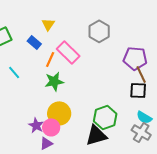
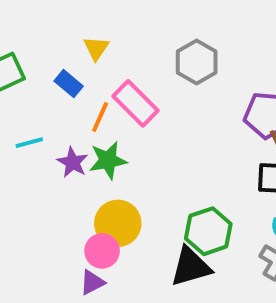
cyan line: (14, 72) -> (29, 143), turned -64
purple star: (36, 125) -> (73, 162), moved

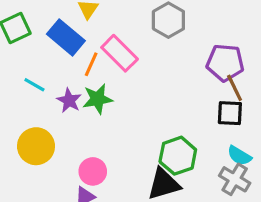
blue rectangle: (69, 84) -> (66, 37), size x1.6
cyan line: (29, 143) -> (34, 85), turned 45
yellow circle: (118, 223) -> (36, 146), moved

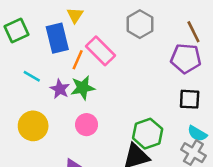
blue rectangle: (66, 37) -> (57, 38), turned 36
brown line: (235, 88) -> (193, 32), moved
pink circle: (93, 171) -> (87, 125), moved

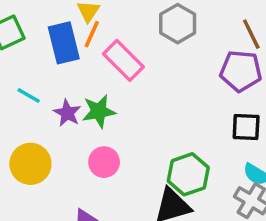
orange line: (78, 60) -> (92, 34), moved

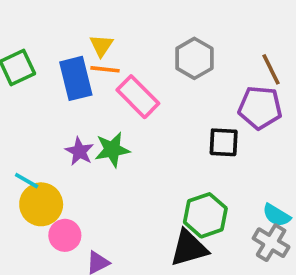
orange line: (92, 34) -> (105, 69), turned 72
cyan line: (29, 95) -> (27, 181), moved
black square: (246, 127) -> (224, 142), moved
pink circle: (104, 162) -> (65, 235), moved

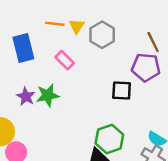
yellow triangle: (101, 46) -> (77, 26), moved
orange line: (105, 69) -> (55, 24), moved
pink rectangle: (138, 97) -> (65, 60), size x0.7

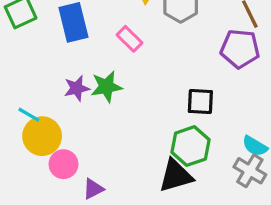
black square: (122, 90) -> (200, 101), moved
purple star: (26, 97) -> (77, 88), turned 30

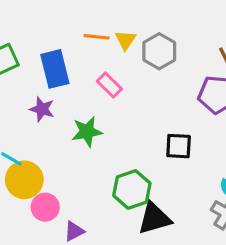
purple star: (77, 88) -> (42, 109), moved, turned 30
green hexagon: (191, 146) -> (132, 189), moved

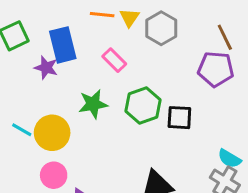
purple star: (42, 109) -> (46, 68), moved
yellow circle: (24, 180) -> (52, 133), moved
green hexagon: (132, 189) -> (143, 106), moved

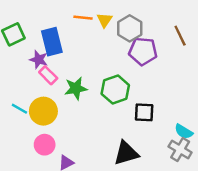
pink rectangle: (114, 60) -> (48, 75), moved
purple pentagon: (216, 69) -> (143, 51), moved
black square: (179, 118) -> (144, 112), moved

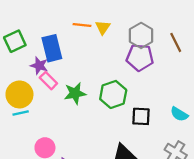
gray hexagon: (130, 28) -> (141, 35), moved
cyan line: (19, 109) -> (21, 113), turned -42
yellow circle: (43, 111) -> (19, 94), moved
cyan semicircle: (184, 132) -> (179, 114), moved

